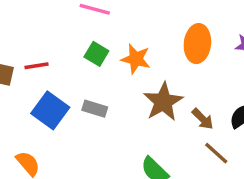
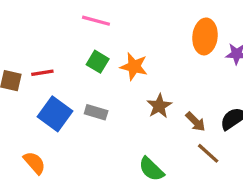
orange ellipse: (197, 44) -> (205, 36), moved
brown star: (163, 102) -> (159, 106), size x0.7

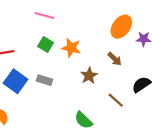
orange ellipse: (205, 36) -> (121, 27), turned 30
brown arrow: (196, 122) -> (115, 59), moved
brown line: (208, 153) -> (116, 100), moved

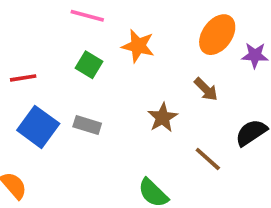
orange star: (71, 48) -> (138, 46), moved

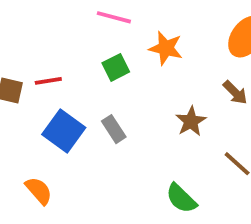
green square: (89, 65) -> (116, 67), turned 32
gray rectangle: (87, 125) -> (114, 129), turned 40

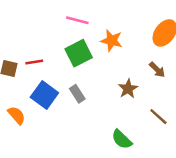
green square: (116, 67) -> (79, 53), size x1.5
orange semicircle: (39, 191) -> (17, 115), moved

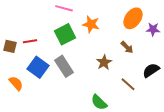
gray rectangle: (77, 94) -> (64, 66), size x1.5

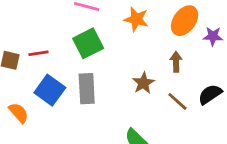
orange star: (91, 24) -> (136, 19), moved
brown arrow: (127, 47) -> (176, 62), turned -136
gray rectangle: (64, 66) -> (87, 89), turned 30
brown line: (128, 84) -> (177, 101), moved

